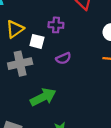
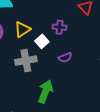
white square: (37, 41) -> (42, 41), turned 32
green arrow: (43, 97) -> (45, 92), turned -45

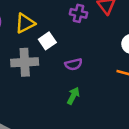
purple cross: (60, 27) -> (78, 13), moved
green arrow: (45, 92) -> (73, 96), moved, size x0.6

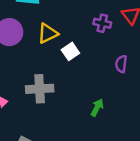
gray cross: (25, 62) -> (40, 89), moved
purple semicircle: (74, 64) -> (121, 64), moved, turned 112

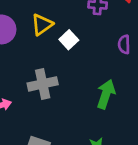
green arrow: (97, 108) -> (106, 94), size x1.5

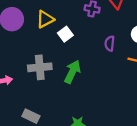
green arrow: (106, 94) -> (72, 72), moved

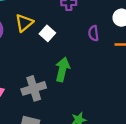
gray cross: (40, 67) -> (34, 88), moved

